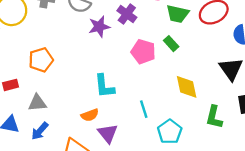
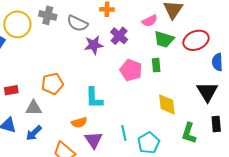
green rectangle: (171, 44) -> (156, 65), turned 32
orange pentagon: (41, 60) -> (52, 84), moved
cyan line: (144, 109) -> (124, 133), moved

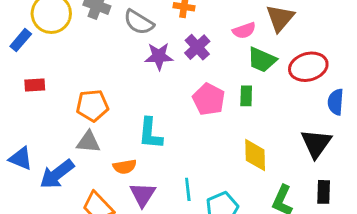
red rectangle: (11, 90) -> (35, 85), moved
gray triangle: (34, 108) -> (88, 142), moved
blue arrow: (34, 133) -> (57, 174), size x1.4

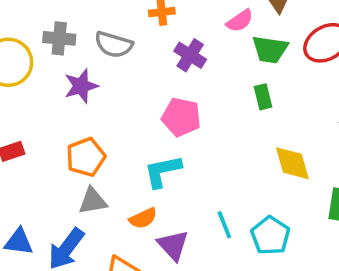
purple star: (159, 56) -> (81, 86), moved
pink pentagon: (209, 99) -> (181, 117), moved
cyan L-shape: (150, 133) -> (163, 171), turned 88

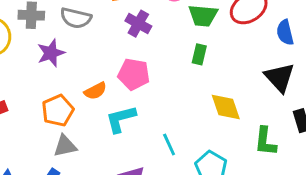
green rectangle: (263, 97) -> (199, 54), turned 30
orange semicircle: (143, 218) -> (95, 91), moved
cyan line: (224, 225) -> (169, 145), moved

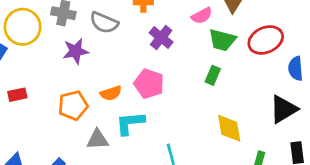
black triangle: (279, 77) -> (283, 109), turned 32
gray triangle: (65, 146) -> (97, 139), moved

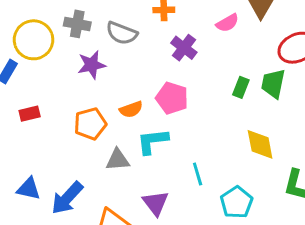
green trapezoid: (222, 40) -> (273, 84), moved, turned 88

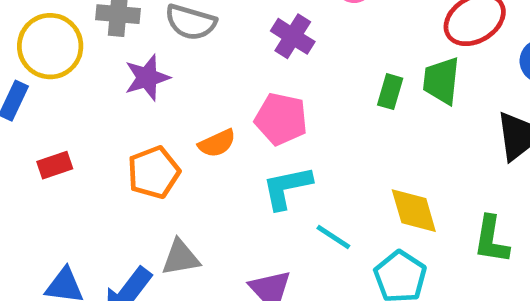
cyan L-shape: (152, 141) -> (287, 188), moved
yellow diamond: (260, 144) -> (414, 211), moved
gray triangle: (118, 160) -> (180, 258), moved
cyan line: (198, 174) -> (333, 237), turned -35

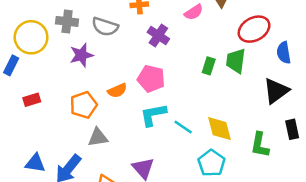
cyan line: (333, 237) -> (183, 127), moved
gray triangle: (180, 258) -> (98, 137), moved

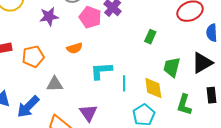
green trapezoid: (236, 61) -> (172, 67), moved
pink pentagon: (151, 79) -> (90, 17), moved
orange pentagon: (84, 105) -> (33, 56), moved
cyan line: (183, 127) -> (124, 83), turned 49

